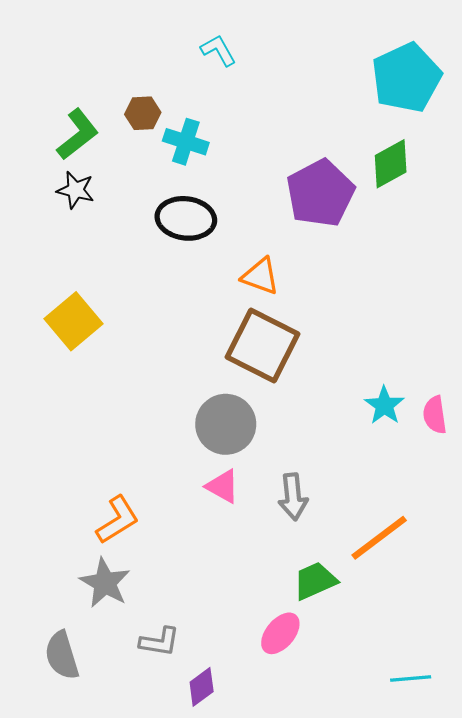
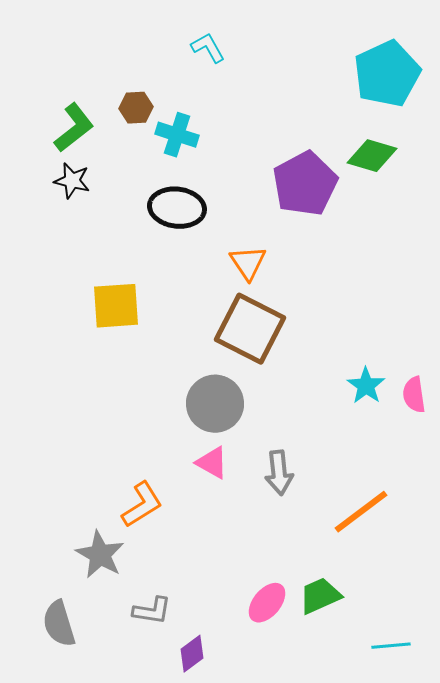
green diamond: (391, 164) -> (372, 156), turned 45
orange triangle: (260, 276) -> (248, 263), turned 36
yellow square: (73, 321) -> (116, 306), moved, turned 36
orange L-shape: (118, 520) -> (142, 505), moved
green trapezoid: (315, 581) -> (320, 596), moved

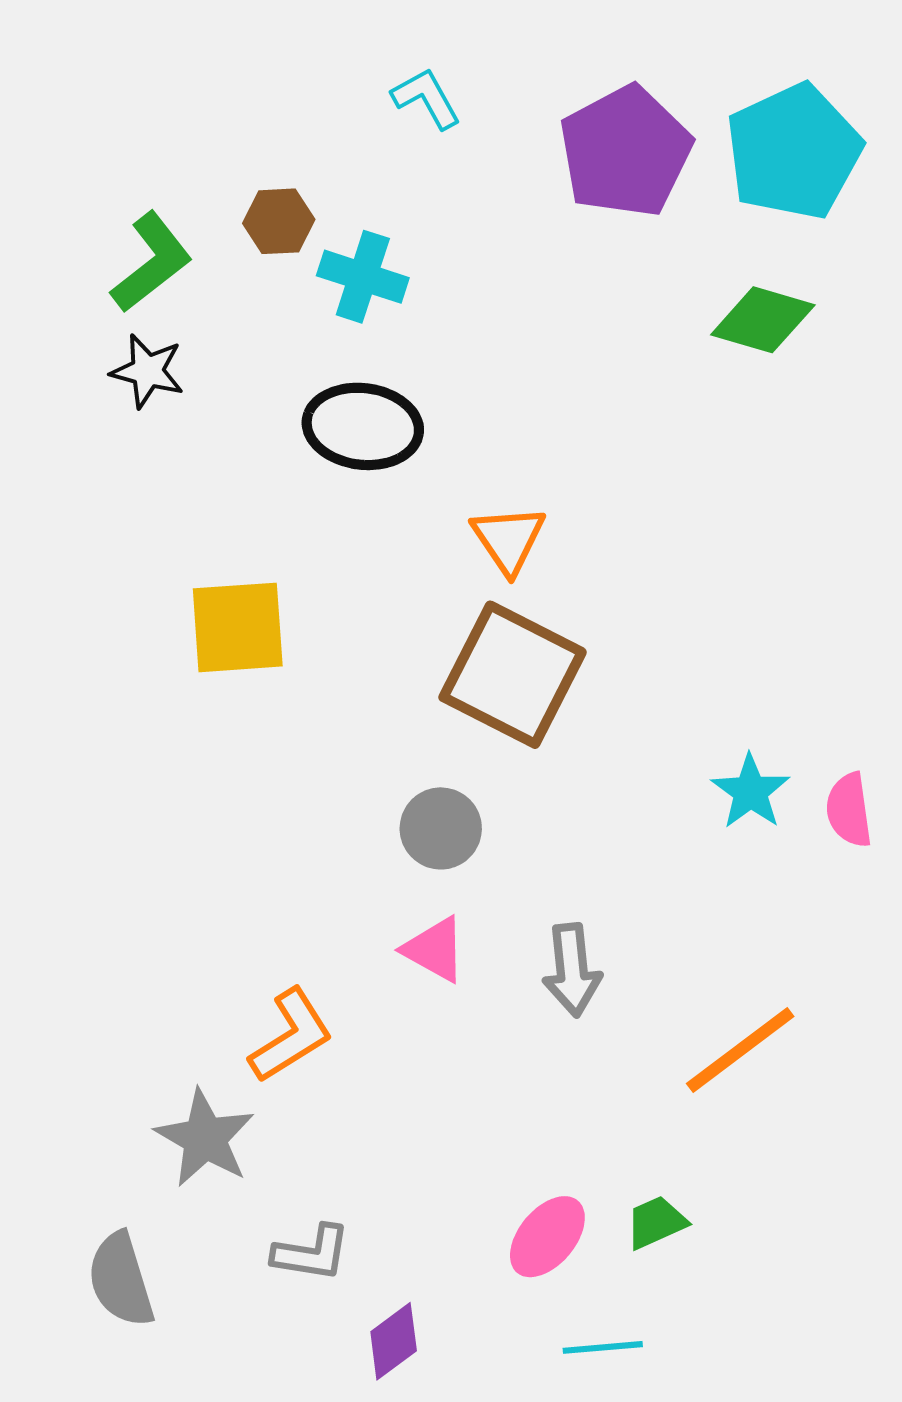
purple pentagon: (305, 184) -> (625, 152), moved
gray circle: (215, 404) -> (441, 828), size x0.7
green trapezoid: (320, 596) -> (656, 1222), size x0.7
cyan line: (391, 646) -> (603, 1347), moved

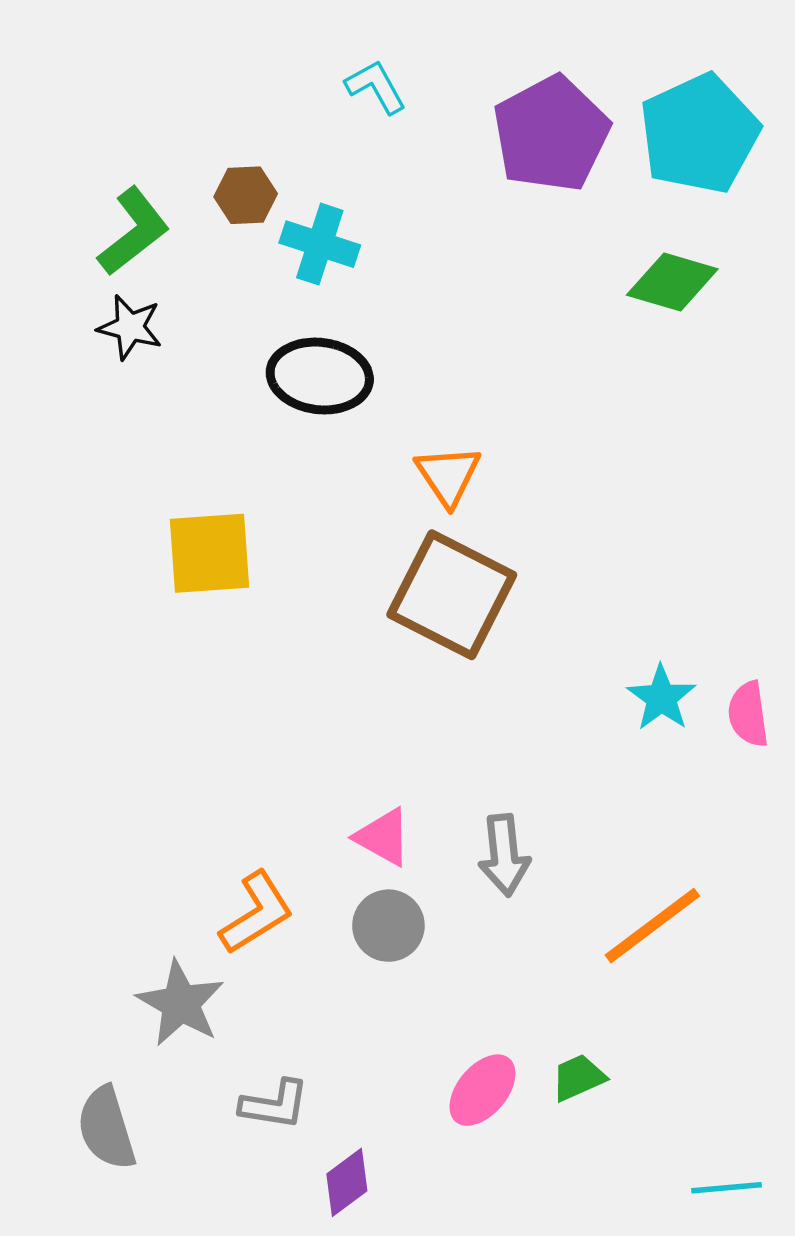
gray circle: (441, 828) -> (388, 926), moved
cyan line: (603, 1347) -> (727, 1188), moved

